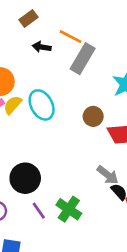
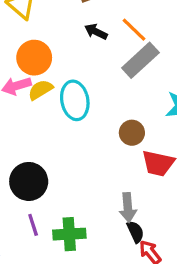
gray arrow: (108, 175) -> (128, 208), turned 30
green cross: (69, 209) -> (69, 234), turned 35

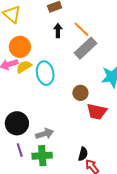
black arrow: (96, 32) -> (58, 31), turned 64
gray arrow: (128, 208) -> (45, 134), moved, turned -102
black semicircle: (135, 232) -> (83, 154), turned 40

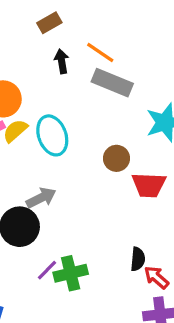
gray rectangle: (86, 48) -> (112, 83), turned 75
gray arrow: (45, 134) -> (41, 198), moved
purple line: (20, 150) -> (47, 270), moved, turned 72

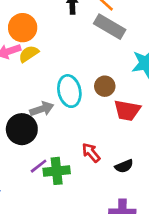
cyan ellipse: (52, 135) -> (69, 91), moved
black semicircle: (138, 259) -> (124, 166), moved, turned 54
red arrow: (156, 277) -> (91, 153), moved

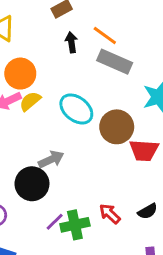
brown circle: (105, 86) -> (117, 127), size x1.5
cyan ellipse: (69, 91) -> (76, 109), moved, turned -32
red arrow: (91, 153) -> (110, 214), moved

